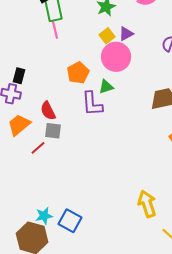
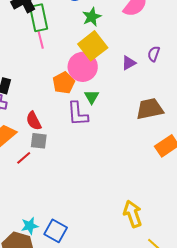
purple triangle: (126, 34) -> (129, 63), moved
yellow square: (107, 36) -> (93, 46), size x1.8
pink circle: (116, 57) -> (83, 67), moved
green triangle: (106, 87) -> (92, 97), turned -42

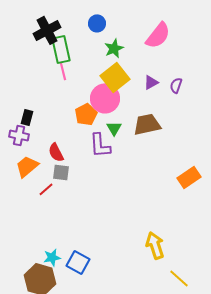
purple triangle: (129, 63) -> (151, 82), moved
brown trapezoid: (150, 109) -> (147, 124), moved

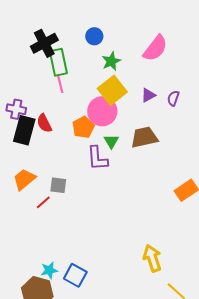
black rectangle: (27, 117) -> (24, 130), size x1.8
purple cross: (19, 135) -> (16, 109), moved
red semicircle: (56, 152) -> (44, 123), moved

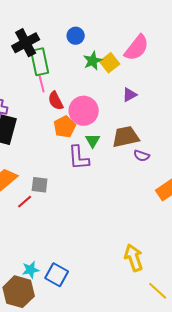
yellow square: (112, 90) -> (110, 63), moved, size x0.7
purple semicircle: (173, 98) -> (142, 156), moved, turned -91
red semicircle: (44, 123) -> (56, 101), moved

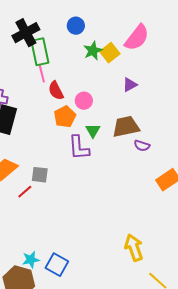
pink circle: (84, 111) -> (84, 101), size x0.6

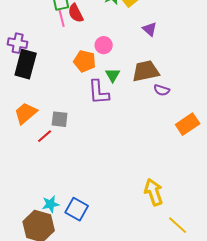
purple triangle: (130, 85) -> (150, 29), turned -49
red semicircle: (56, 91) -> (76, 13), moved
orange pentagon: (65, 117) -> (85, 61), turned -30

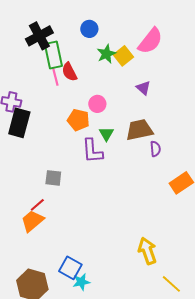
purple semicircle: (162, 90) -> (155, 149), turned -112
orange trapezoid: (26, 113) -> (32, 221), moved
red line: (45, 136) -> (37, 205), moved
cyan star: (51, 204) -> (81, 282), moved

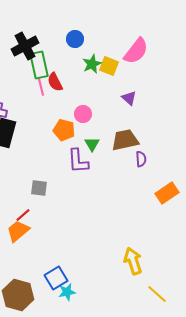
yellow square: (123, 56) -> (109, 66), turned -30
blue square: (70, 268) -> (56, 278), turned 30

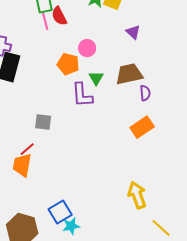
orange rectangle: (167, 193) -> (142, 127), moved
orange trapezoid: (18, 231) -> (22, 165), turned -40

